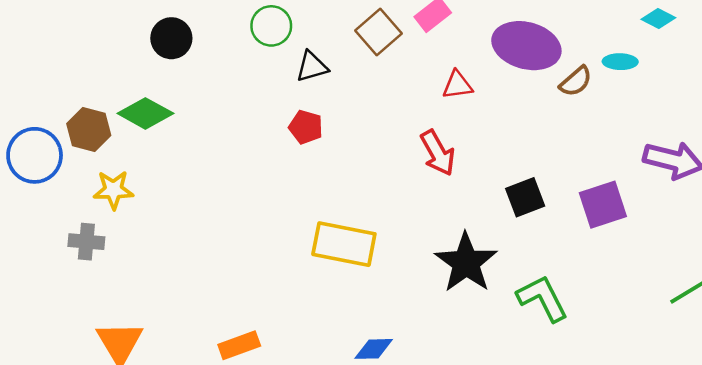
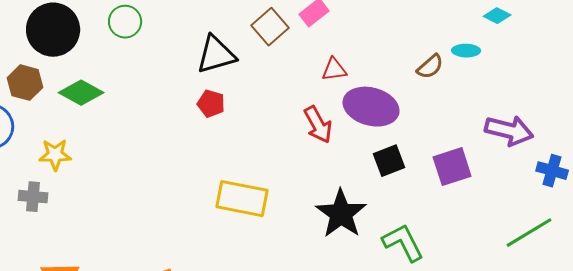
green circle: (271, 26) -> (125, 22), moved
black circle: (171, 38) -> (53, 30), moved, size x1.6
purple ellipse: (526, 46) -> (371, 107), moved
black triangle: (312, 67) -> (216, 55), size x1.5
brown hexagon: (89, 129) -> (25, 83), moved

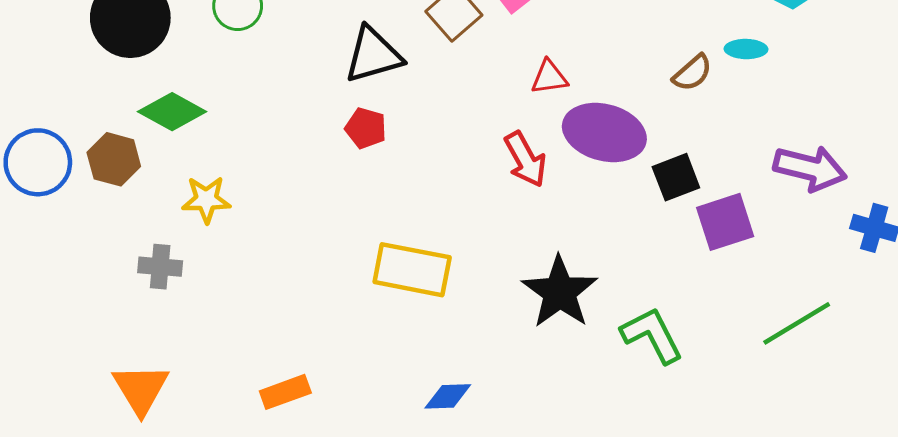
brown hexagon: (25, 83) -> (114, 159), moved
yellow star: (55, 155) -> (206, 200), moved
black square: (389, 161) -> (676, 177), moved
gray cross: (33, 197) -> (160, 267), moved
green line: (529, 233) -> (797, 323), moved

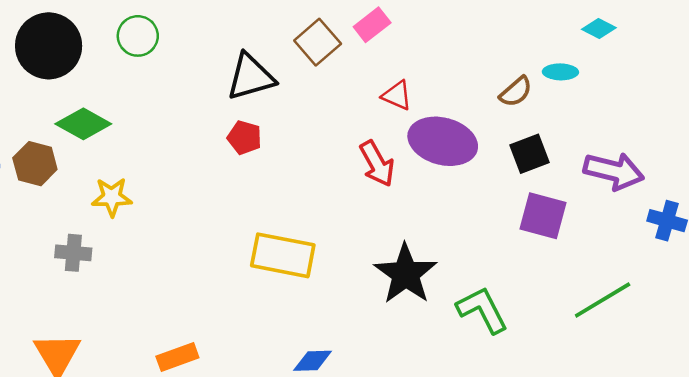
red triangle: (549, 77) -> (397, 95), turned 32
black square: (676, 177) -> (529, 154), moved
purple square: (725, 222) -> (543, 216), turned 33

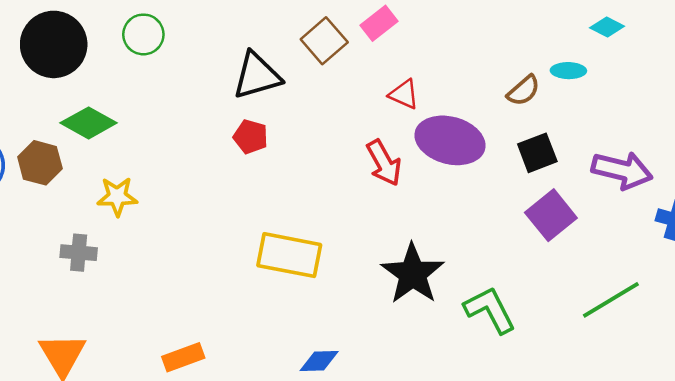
purple square: (543, 216) -> (551, 215), turned 36

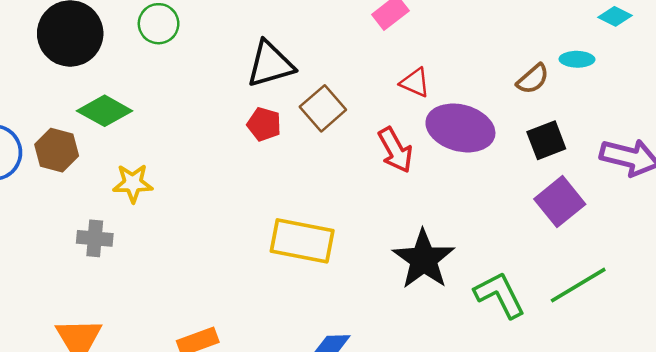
brown square: (324, 41) -> (323, 108), moved
green line: (611, 300) -> (578, 285), moved

